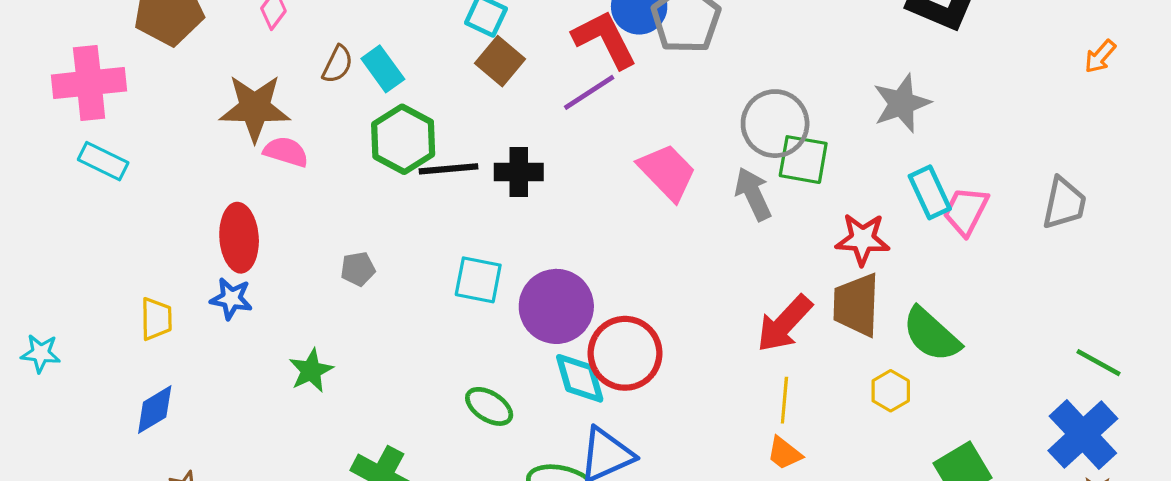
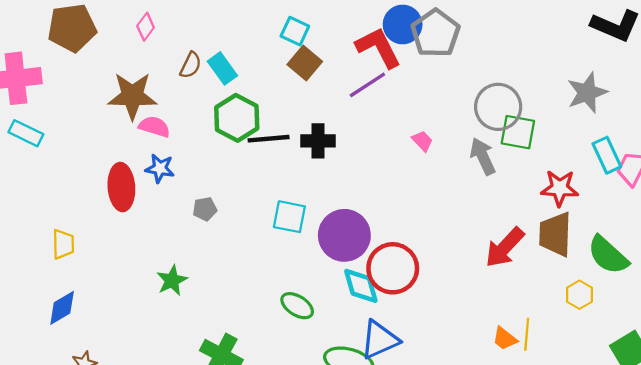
pink trapezoid: (667, 172) -> (422, 141), size x0.5
blue star: (231, 299) -> (160, 168), moved
yellow line: (784, 400) -> (527, 334), moved

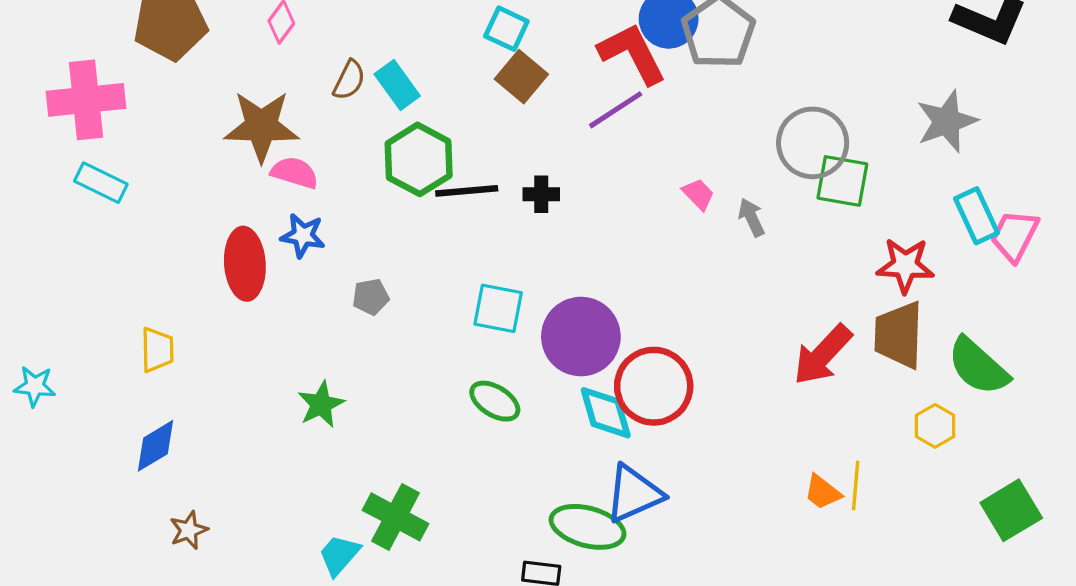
black cross: (318, 141) -> (541, 194), size x0.7
gray arrow: (483, 156) -> (751, 217), moved, size x0.7
green ellipse: (297, 306) -> (495, 401), moved

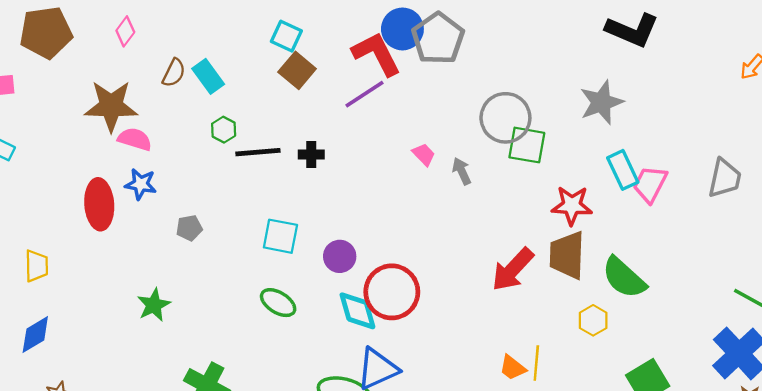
green hexagon: (419, 159) -> (224, 130), size x0.5
purple circle: (581, 337) -> (340, 256), size x0.6

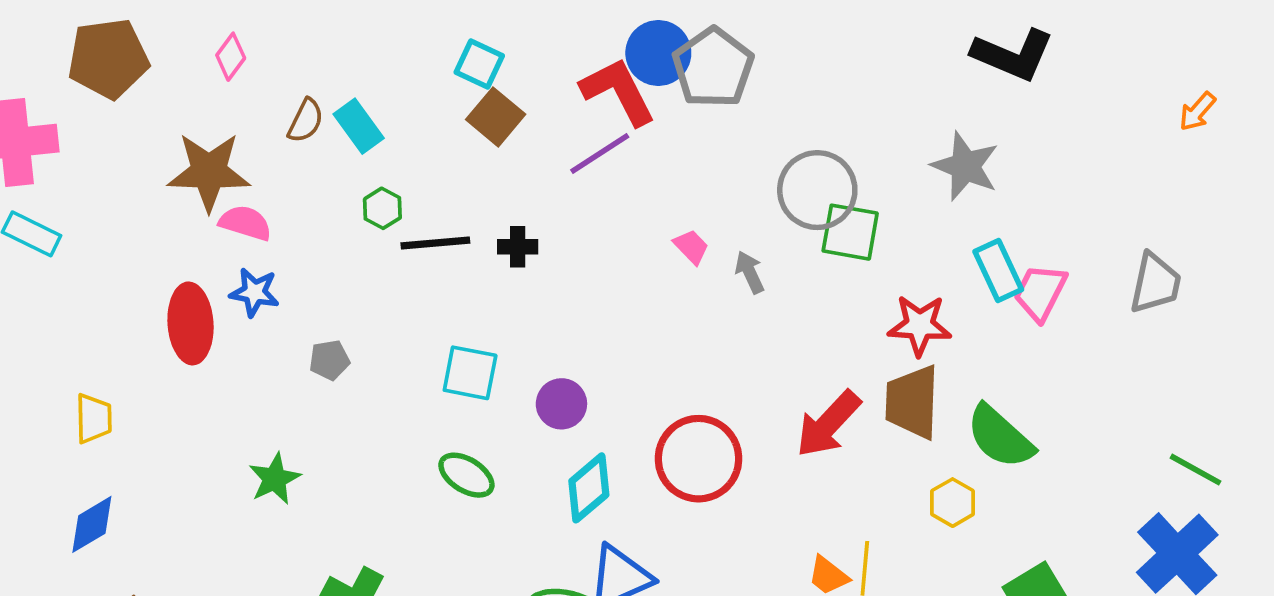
gray star: (601, 102) -> (965, 166), turned -30
red circle: (392, 292) -> (699, 459), moved
cyan diamond: (357, 311) -> (589, 488), turned 66

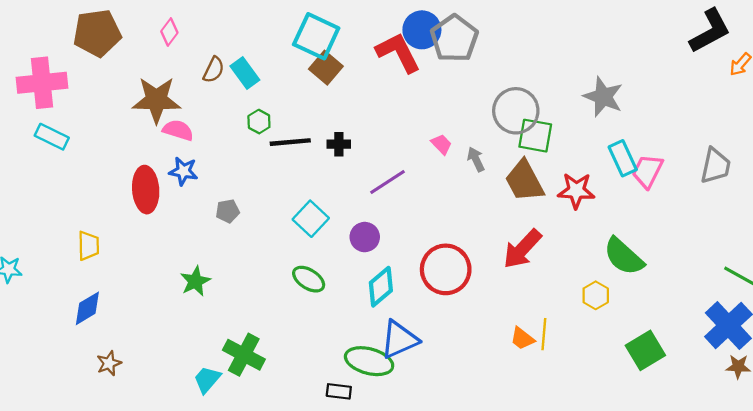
black L-shape: (1013, 55) -> (710, 31), moved, turned -51
cyan square: (479, 64) -> (316, 36), size x1.6
purple line: (600, 153) -> (387, 182), moved
cyan square: (470, 373) -> (311, 219), turned 32
brown trapezoid: (912, 402) -> (524, 181), moved, turned -30

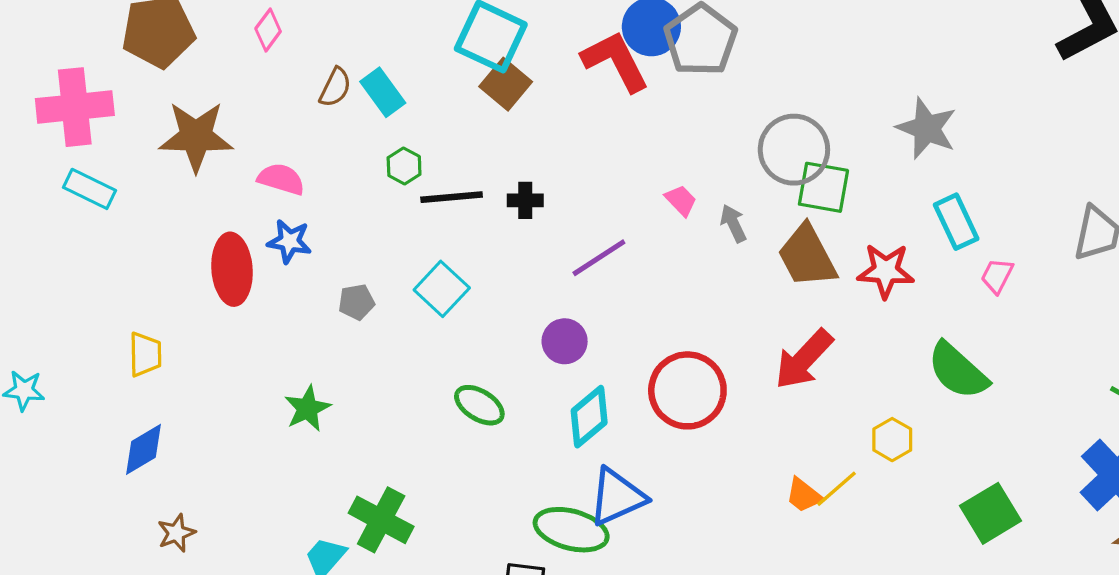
brown star: (156, 100) -> (196, 137), moved
pink trapezoid: (647, 171) -> (997, 276), moved, size x0.7
cyan square: (311, 219) -> (442, 289), moved
yellow hexagon: (596, 295) -> (892, 440), moved
yellow line: (544, 334) -> (837, 489), turned 44

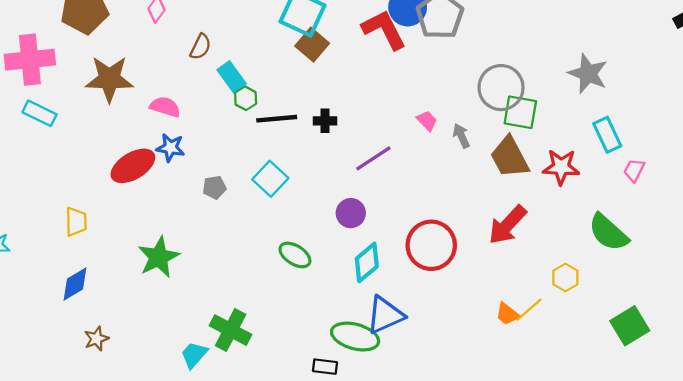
cyan rectangle: (383, 92) -> (232, 77), moved
red ellipse: (232, 269) -> (133, 166), turned 63
green star: (307, 408) -> (159, 257), moved, size x1.4

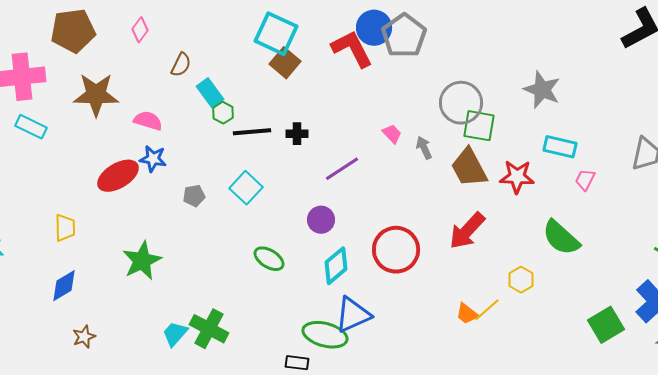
cyan rectangle: (607, 135) -> (560, 147), turned -52
green square: (630, 326) -> (606, 325), moved
cyan trapezoid: (194, 355) -> (175, 334), moved

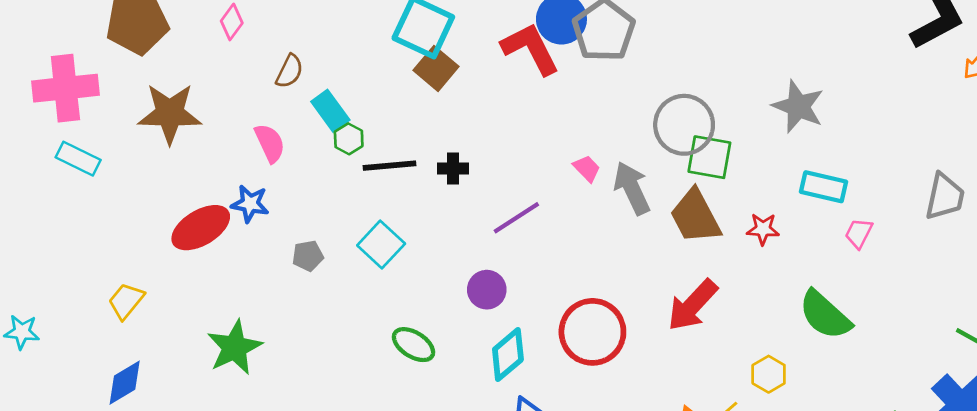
pink semicircle: (148, 121) -> (270, 143), moved, turned 48
gray arrow: (424, 148) -> (632, 188), size x1.6
red star: (517, 177) -> (763, 229), size x0.7
yellow trapezoid: (65, 228) -> (126, 301), turned -140

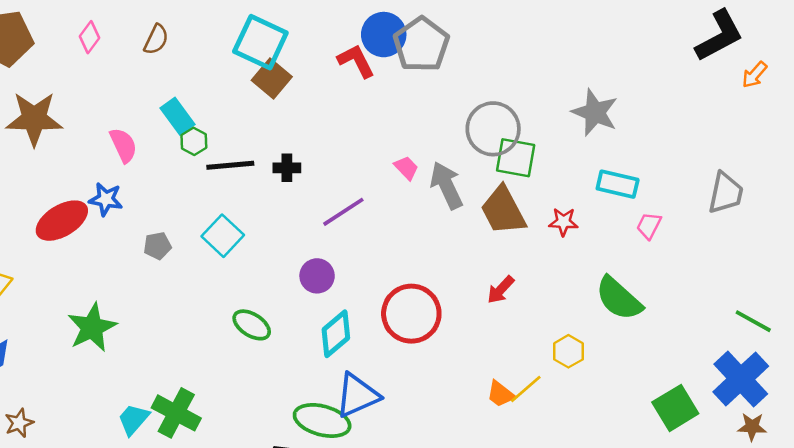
red L-shape: (530, 49) -> (356, 61), size x0.7
brown semicircle: (289, 71) -> (156, 40), moved
red arrow: (692, 305) -> (501, 290), size x0.6

